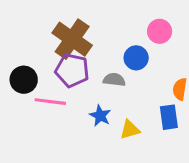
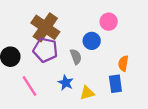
gray semicircle: (114, 80) -> (76, 57), turned 63
pink line: (50, 102) -> (30, 86), moved, turned 50

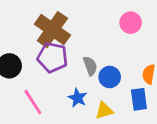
blue circle: (92, 41) -> (110, 77), moved

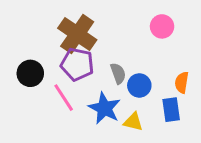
blue star: (78, 98) -> (104, 108), size x1.5
pink line: (33, 102) -> (64, 98), moved
yellow triangle: (104, 110) -> (133, 122), turned 30

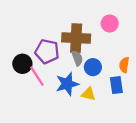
brown cross: (77, 34) -> (76, 38), moved, turned -32
black circle: (30, 73) -> (22, 64), moved
blue star: (104, 108) -> (67, 84), turned 30

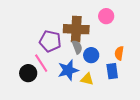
black circle: (22, 64) -> (28, 73), moved

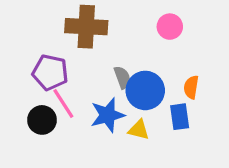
brown cross: (76, 29) -> (86, 27), moved
purple pentagon: (50, 41) -> (50, 72), moved
blue circle: (91, 55) -> (145, 90), size x1.5

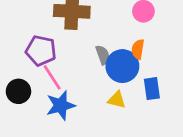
orange semicircle: (191, 87) -> (138, 49), moved
blue star: (108, 115) -> (61, 105), moved
black circle: (42, 120) -> (18, 91), moved

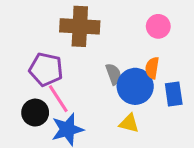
blue rectangle: (152, 89) -> (174, 94), moved
black circle: (18, 91) -> (35, 113), moved

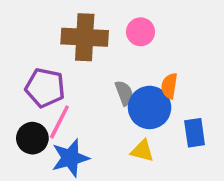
pink circle: (158, 26) -> (141, 32), moved
blue rectangle: (174, 94) -> (195, 133), moved
pink line: (58, 99) -> (59, 122), turned 60

